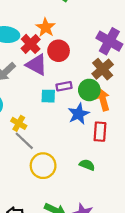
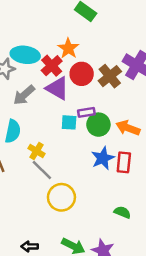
brown cross: (103, 69) -> (110, 76), moved
green circle: (89, 90) -> (98, 125), moved
orange arrow: (103, 100) -> (128, 128), turned -55
blue star: (79, 114) -> (103, 158), moved
green semicircle: (87, 165) -> (122, 212), moved

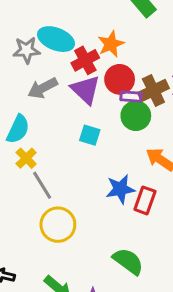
purple rectangle: (86, 112) -> (131, 96), moved
green circle: (98, 125) -> (136, 116), moved
yellow cross: (36, 151) -> (26, 158), moved
green semicircle: (122, 212) -> (128, 261), size x1.5

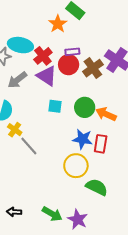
orange star: (111, 44) -> (58, 24), moved
purple rectangle: (131, 96) -> (72, 52), moved
green circle: (136, 116) -> (85, 107), moved
blue star: (120, 189) -> (82, 139), turned 30
yellow circle: (58, 225) -> (76, 166), moved

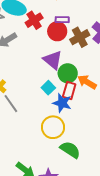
purple triangle: (47, 76) -> (53, 60), moved
cyan square: (55, 106) -> (48, 88), moved, turned 32
red rectangle: (101, 144) -> (69, 90), moved

